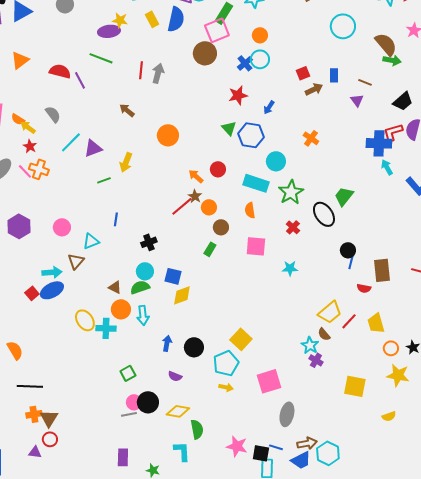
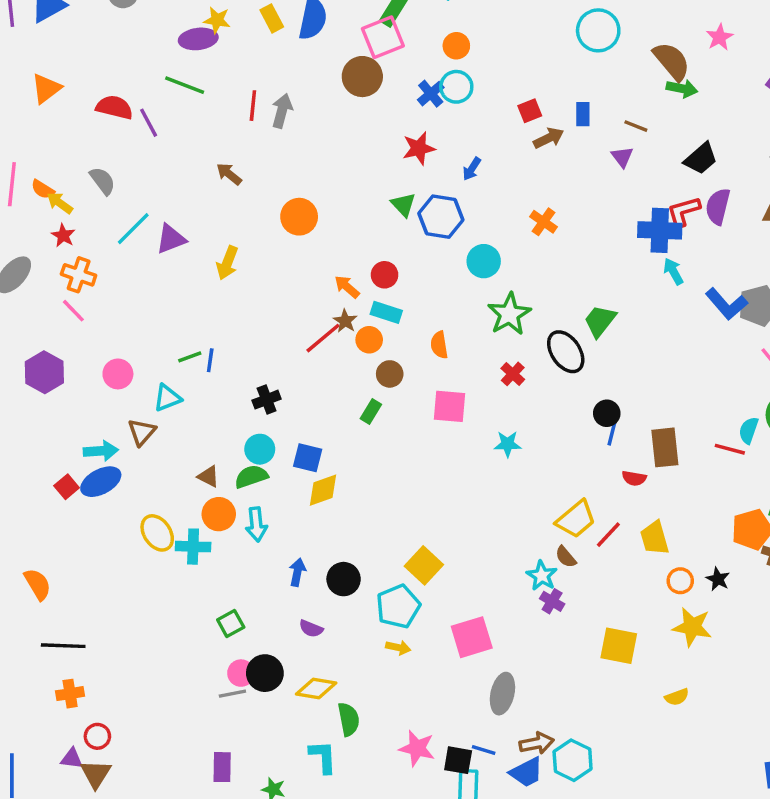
pink line: (25, 171) -> (73, 311), moved
green line: (104, 180) -> (190, 357), moved
cyan rectangle: (256, 183) -> (386, 312), moved, size x0.7
brown triangle: (49, 418) -> (96, 774), moved

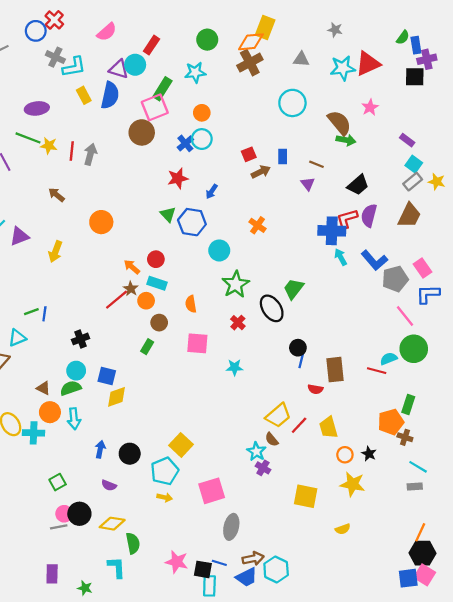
yellow star: (217, 20) -> (49, 146), moved
blue L-shape: (726, 304) -> (374, 260), moved
cyan semicircle: (749, 430) -> (389, 359), turned 49

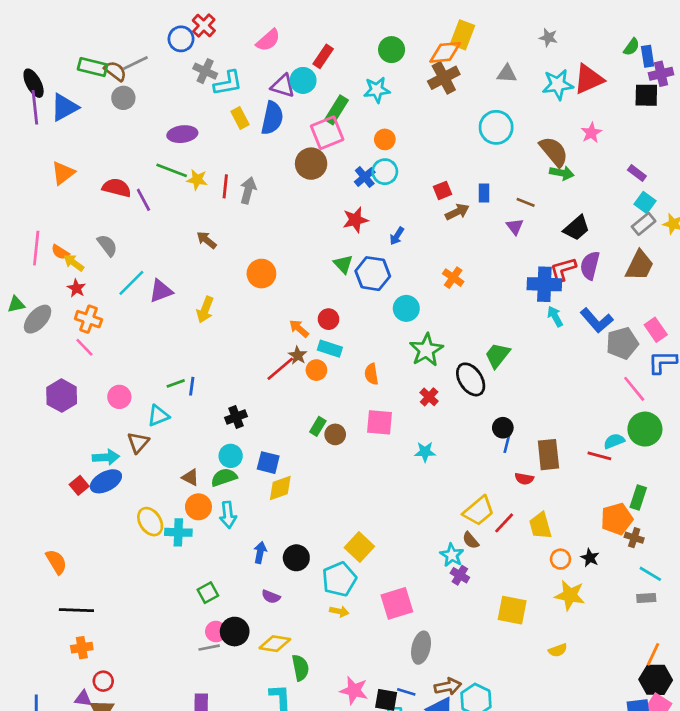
brown circle: (159, 323) -> (335, 434), moved

